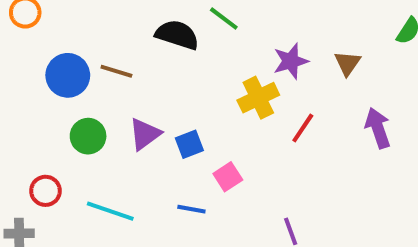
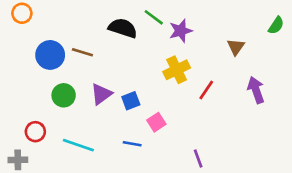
purple star: (291, 61) -> (181, 31), moved

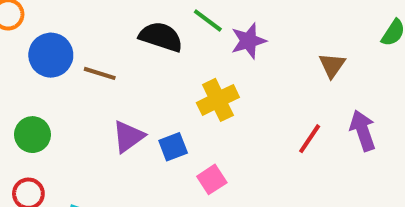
blue circle: (50, 55) -> (51, 55), moved
yellow cross: (177, 70) -> (218, 100), moved
red line: (206, 90) -> (310, 139), moved
green circle: (64, 95) -> (32, 135), moved

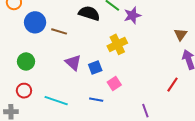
brown triangle: (332, 65) -> (181, 34), moved
purple triangle: (128, 137) -> (73, 62), turned -42
red line: (310, 139) -> (172, 85), moved

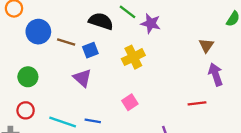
purple star: (132, 15) -> (151, 23), turned 30
blue square: (95, 68) -> (90, 50), moved
red line: (172, 85) -> (197, 103), turned 49
blue line: (96, 100) -> (93, 121), moved

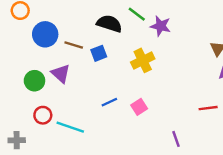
purple triangle: (82, 78) -> (61, 74), moved
red circle: (26, 110) -> (43, 115), moved
blue line: (93, 121) -> (109, 102), moved, turned -35

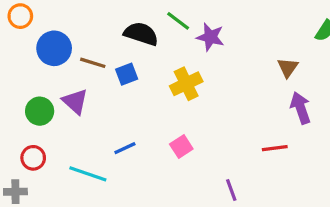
blue line: (109, 102) -> (125, 148), moved
red circle: (43, 115) -> (33, 158), moved

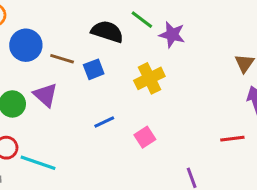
blue line: (125, 148) -> (104, 122), moved
cyan line: (88, 174) -> (38, 163), moved

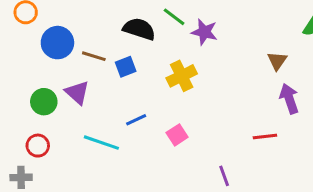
cyan line: (38, 163) -> (101, 143), moved

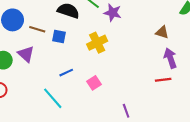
brown triangle: (277, 61) -> (162, 32), turned -48
blue square: (126, 67) -> (59, 36), turned 32
red line: (265, 136) -> (163, 80), moved
cyan line: (101, 143) -> (53, 98), moved, turned 30

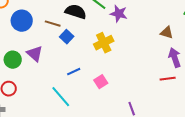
brown line: (37, 29) -> (53, 24), moved
blue square: (59, 36) -> (67, 37), turned 32

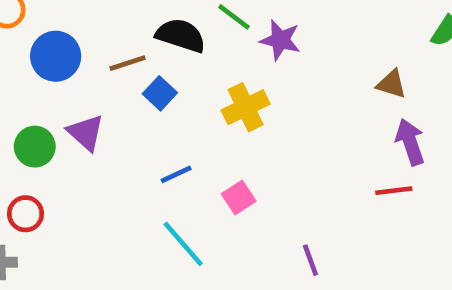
brown line: (53, 24) -> (127, 63), turned -35
cyan line: (61, 97) -> (183, 244), moved

